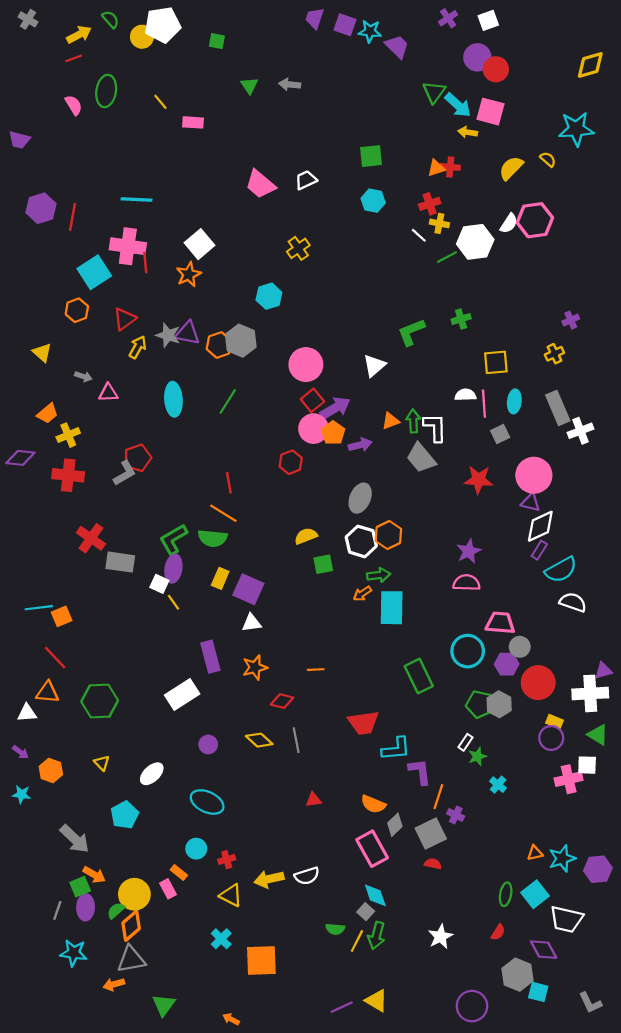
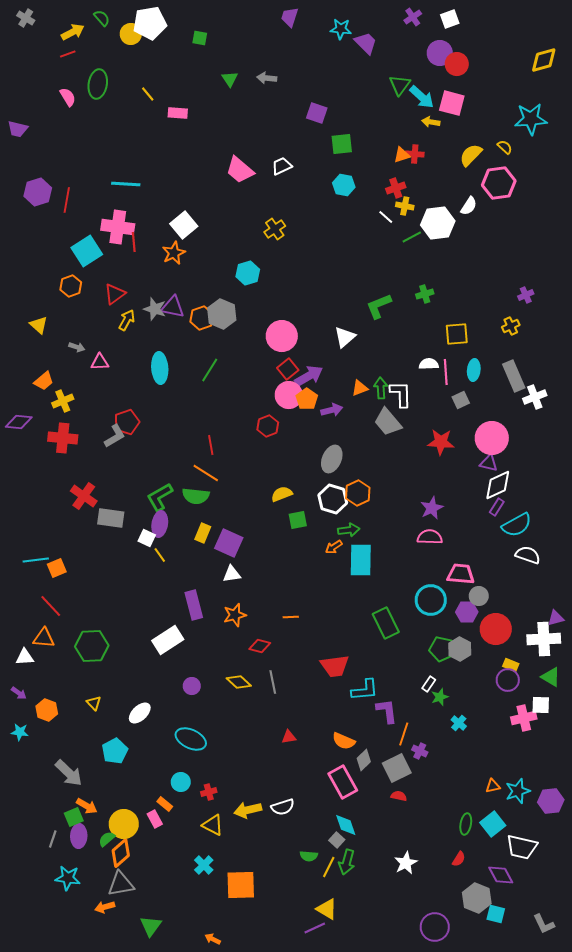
purple square: (345, 25) -> (317, 113), moved
pink hexagon: (535, 220) -> (499, 183), moved
yellow triangle: (376, 1001) -> (327, 909), moved

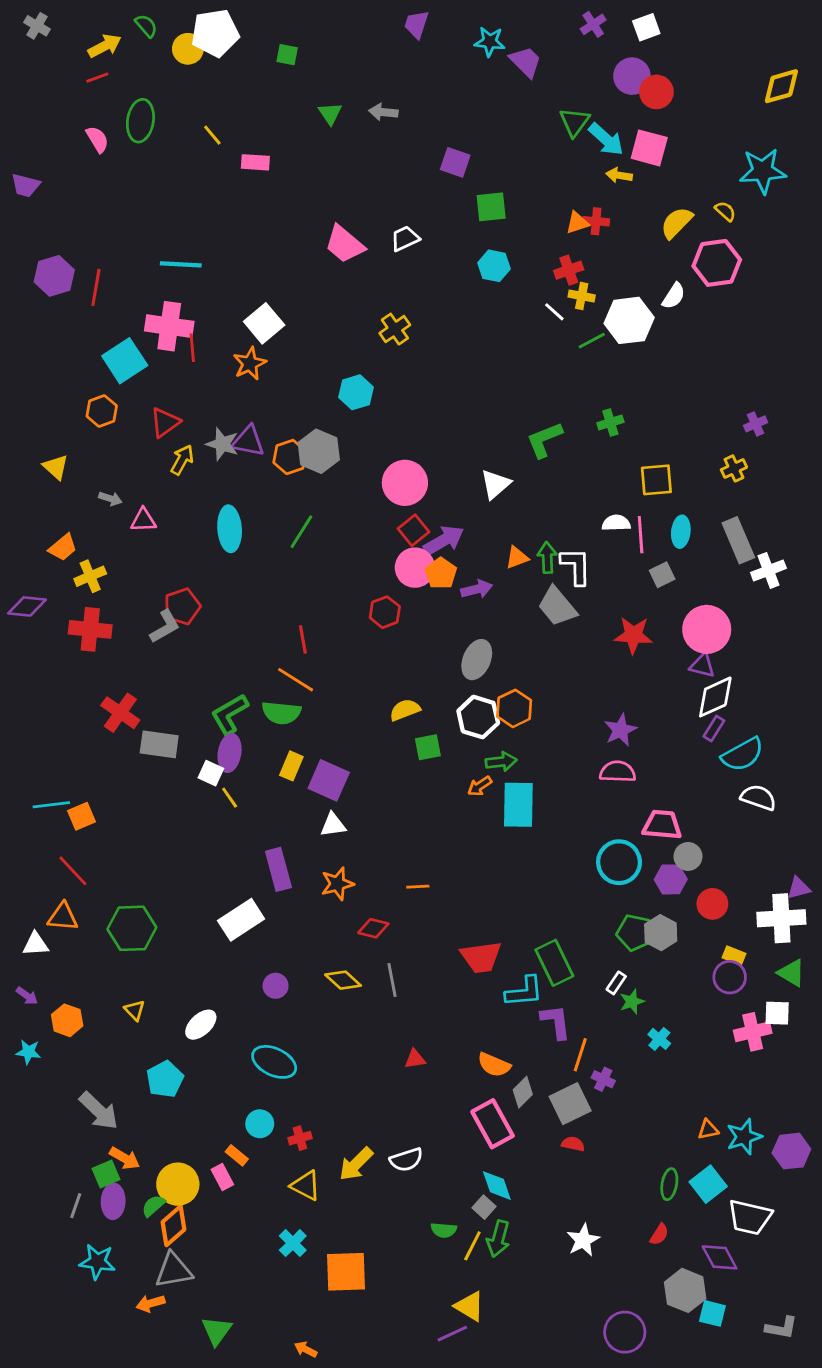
green rectangle: (386, 623) -> (554, 963), moved
red circle: (496, 629) -> (712, 904), size x0.7
yellow arrow: (248, 810) -> (356, 1164), turned -32
gray L-shape: (544, 924) -> (781, 1328), turned -55

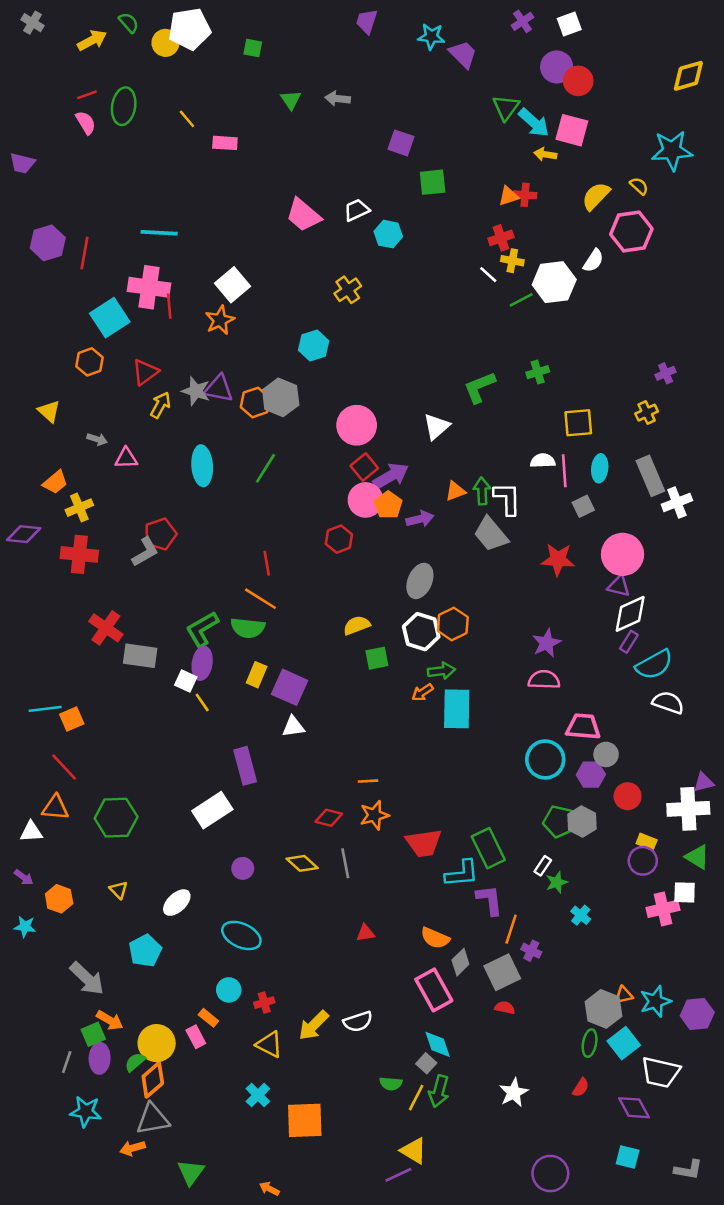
red line: (97, 78) -> (87, 95), moved
cyan hexagon: (494, 266) -> (388, 234), moved
orange star: (337, 884) -> (374, 815), moved
gray hexagon: (685, 1290) -> (604, 1009), moved

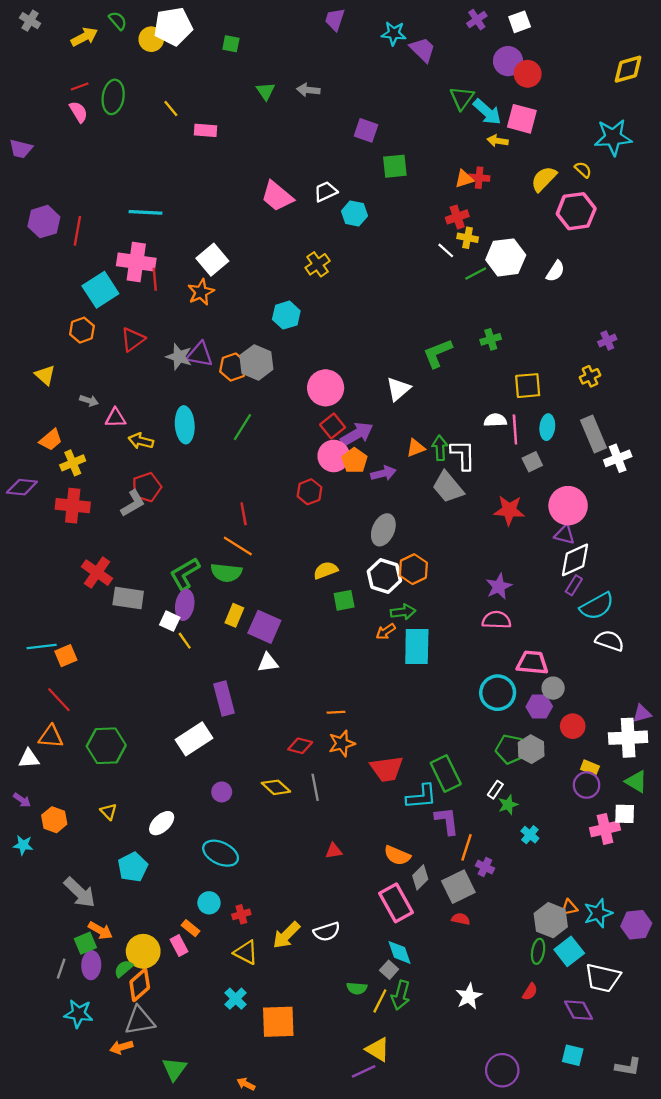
white semicircle: (593, 261) -> (555, 271), moved
yellow arrow: (160, 405) -> (141, 441), moved, turned -105

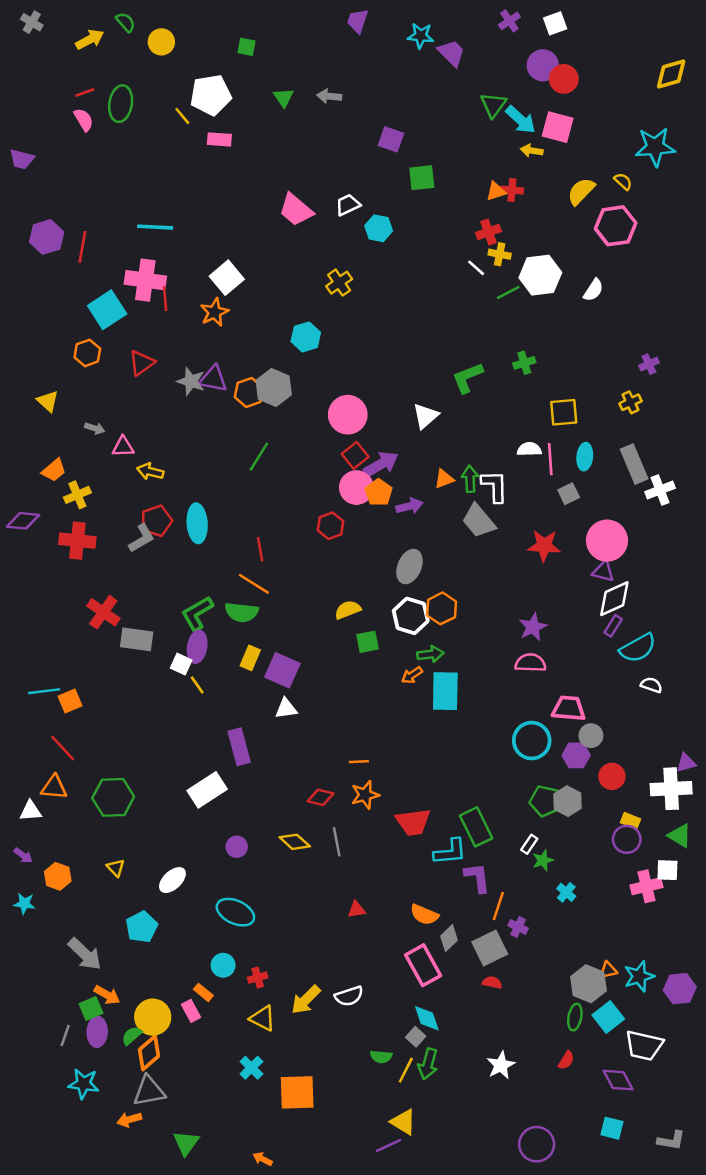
white pentagon: (173, 26) -> (211, 95), moved
cyan ellipse: (185, 425) -> (197, 523), moved
white semicircle: (610, 641) -> (651, 685), size x0.7

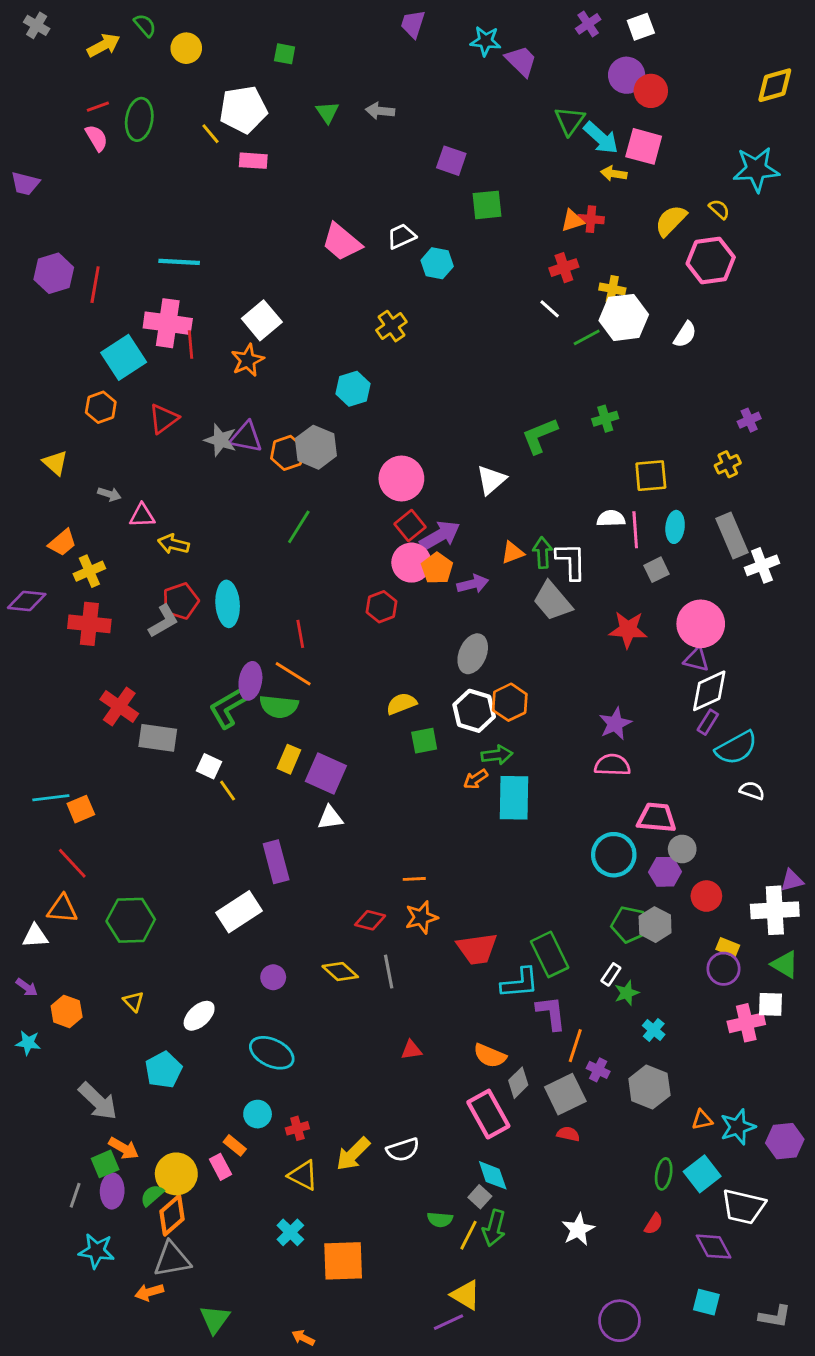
yellow cross: (500, 254) -> (612, 289), moved
purple ellipse: (197, 647) -> (250, 681), moved
gray hexagon: (588, 984) -> (649, 1087), moved

